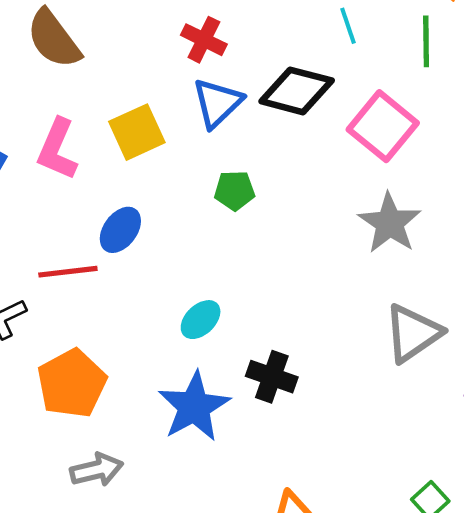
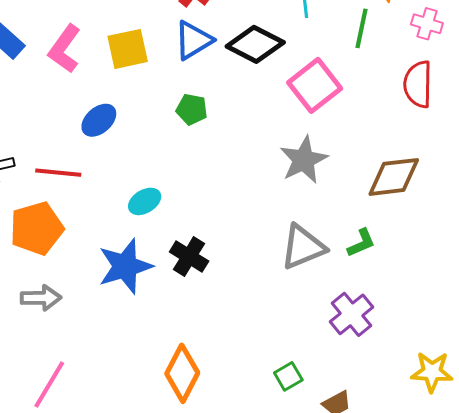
red line: (68, 272) -> (58, 173), moved

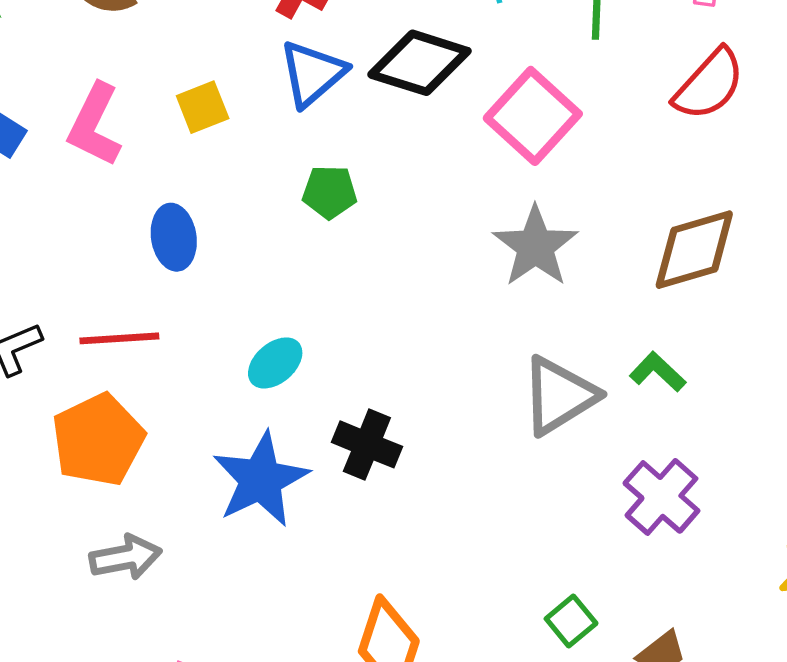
yellow square: (128, 49) -> (203, 107), size x0.7
red semicircle: (418, 84) -> (709, 84), turned -129
blue ellipse: (99, 120) -> (174, 237), turned -48
green L-shape: (361, 243) -> (658, 372), turned -104

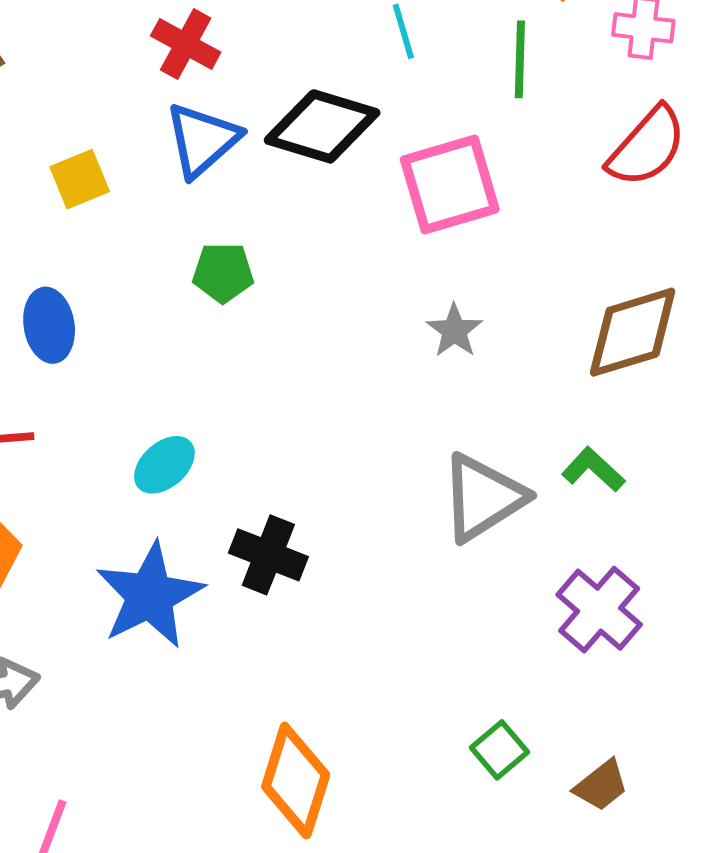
pink square: (533, 116) -> (450, 184), turned 32
gray star: (535, 246) -> (454, 331), size x0.6

